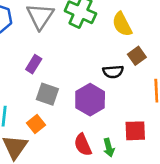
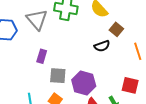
purple hexagon: (90, 100) -> (84, 83), moved
red square: (135, 131) -> (130, 85), turned 30

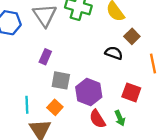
black semicircle: (102, 46) -> (114, 53), turned -147
red square: (130, 85) -> (131, 92), moved

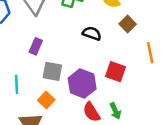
black semicircle: (114, 53) -> (92, 33), moved
red square: (131, 92) -> (116, 72), moved
cyan line: (27, 105) -> (17, 84), moved

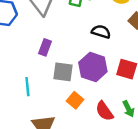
purple hexagon: (82, 83) -> (93, 67), moved
orange square: (46, 100) -> (75, 100), moved

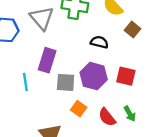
purple rectangle: (45, 47) -> (47, 60), size x1.5
cyan line: (27, 87) -> (25, 82), moved

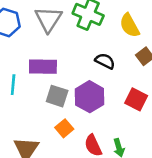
purple rectangle: (47, 60) -> (43, 67), turned 60
red square: (126, 76) -> (136, 99), moved

